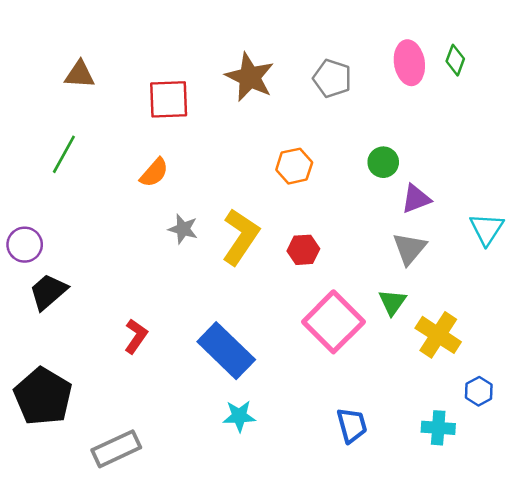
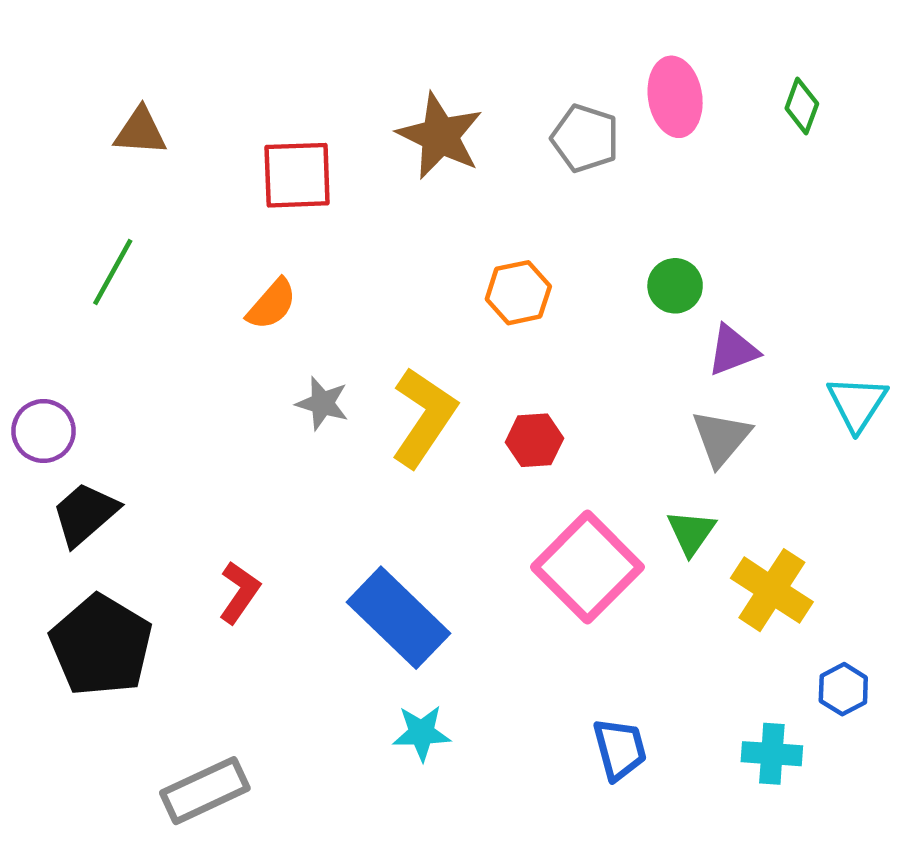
pink ellipse: (409, 63) -> (675, 97), moved
black pentagon: (43, 396) -> (101, 645), moved

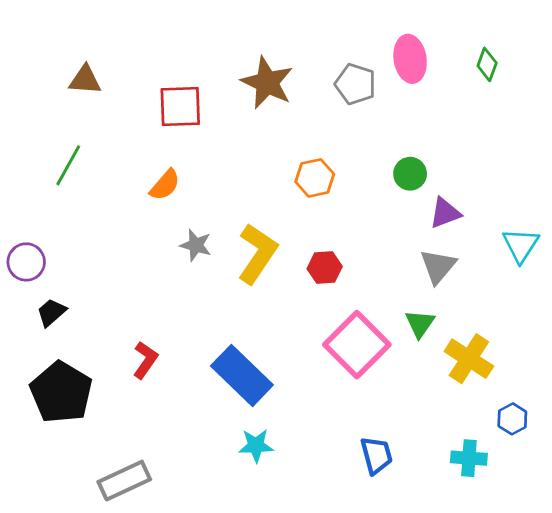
black trapezoid: (85, 514) -> (51, 312), size x0.7

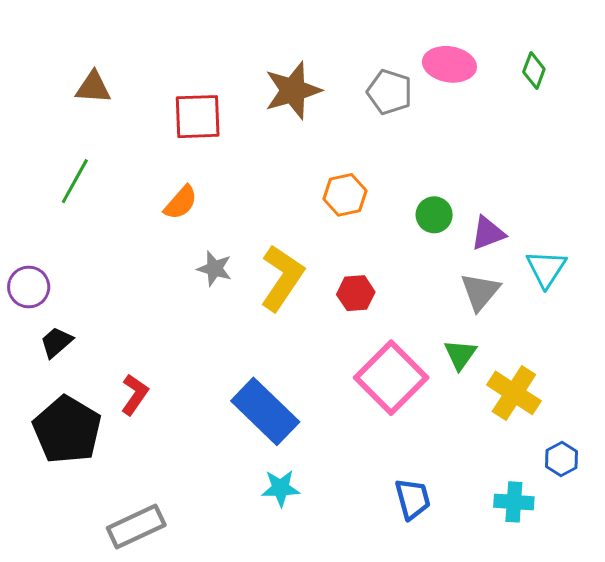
pink ellipse: (410, 59) -> (449, 64), turned -72
brown star: (267, 83) -> (293, 90), turned 30
green circle: (410, 174) -> (434, 215), moved
cyan triangle: (521, 245) -> (546, 269), moved
red L-shape: (145, 360) -> (135, 394), moved

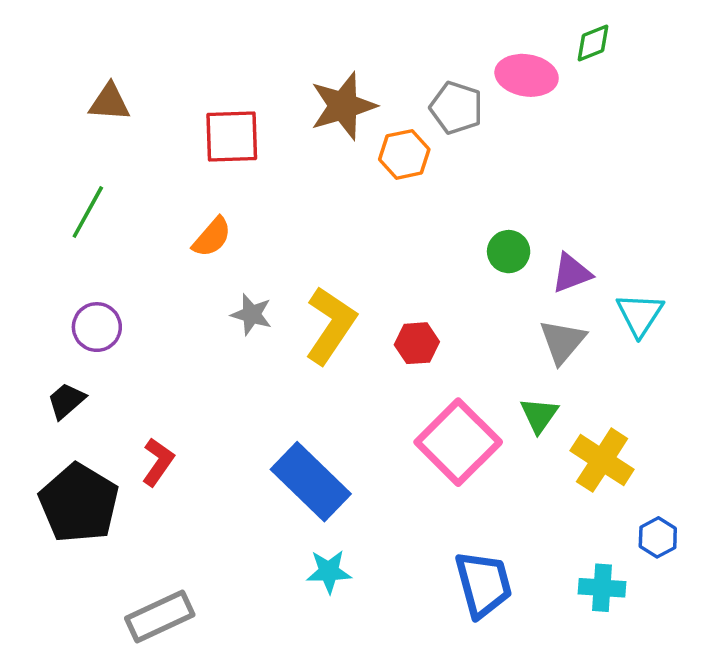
green diamond: (534, 70) -> (593, 43), moved, turned 48
orange hexagon: (345, 195) -> (404, 154), moved
purple circle: (29, 287) -> (97, 327), moved
blue trapezoid: (413, 499) -> (483, 584), size x1.4

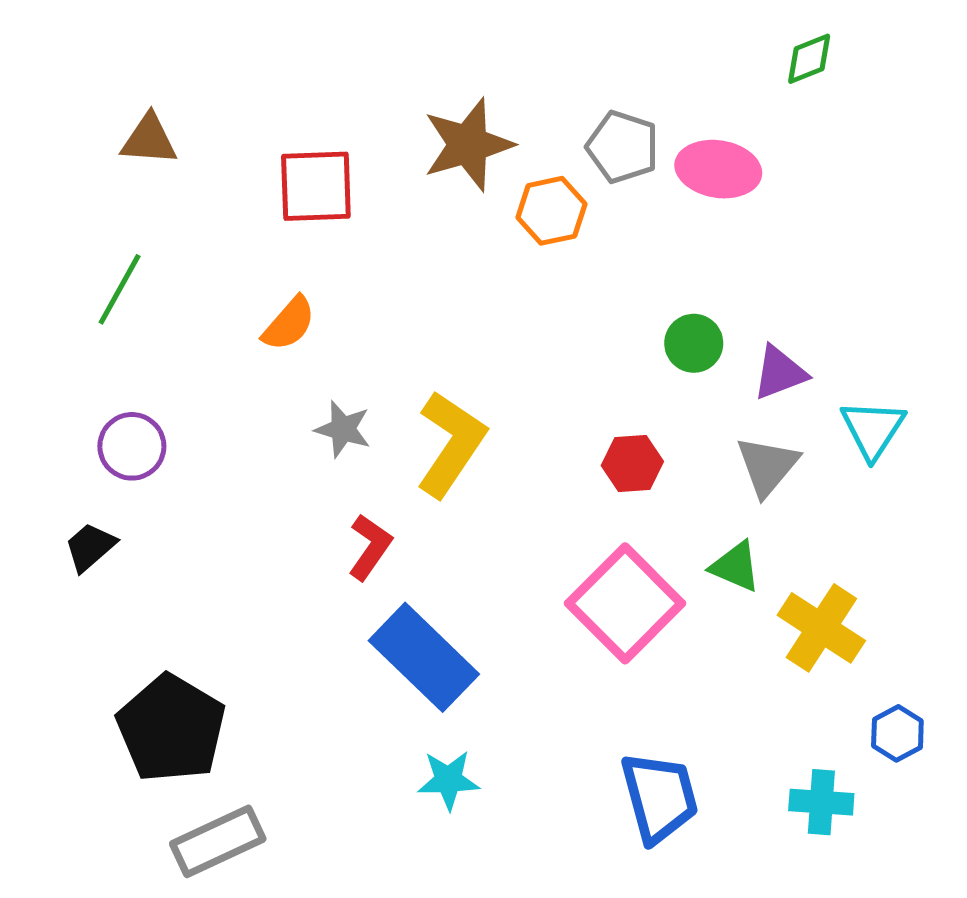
pink ellipse: (527, 75) -> (718, 169), moved
red hexagon: (417, 343) -> (632, 464), moved
green triangle: (539, 415) -> (735, 567), turned -42
red L-shape: (158, 462) -> (370, 547), moved
black pentagon: (79, 503) -> (171, 728), moved

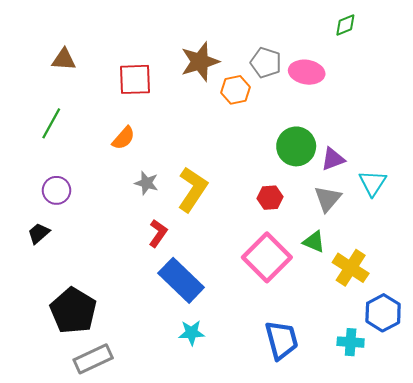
green circle: (694, 343) -> (296, 146), size x1.6
blue hexagon: (897, 733) -> (383, 313), size x1.6

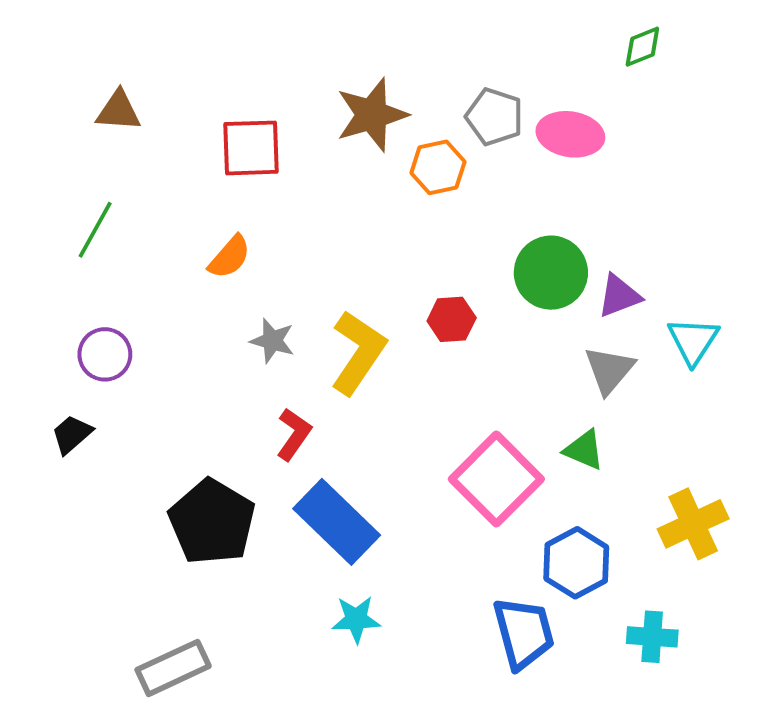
red hexagon: (270, 198) -> (452, 319), moved
yellow cross: (351, 268) -> (693, 524), moved, turned 32
black pentagon: (73, 311) -> (212, 522), moved
blue hexagon: (383, 313) -> (576, 563), moved

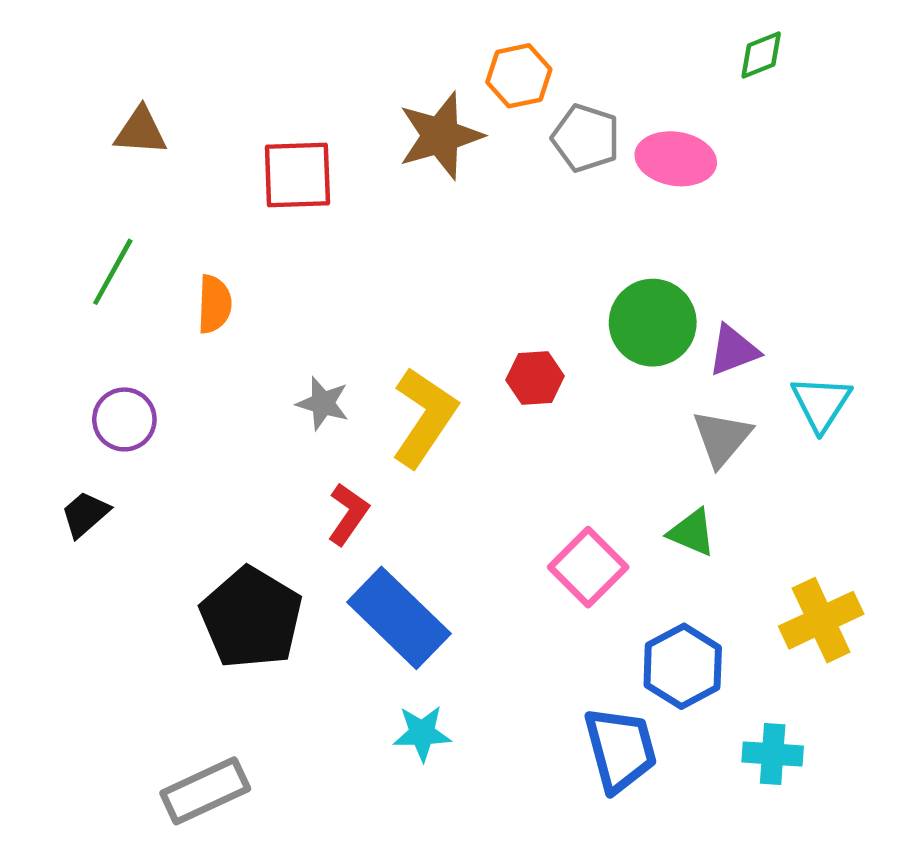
orange hexagon: (438, 167) -> (519, 76), moved
orange semicircle: (230, 257) -> (214, 304), moved, turned -39
pink square: (496, 479) -> (588, 567), size x0.7

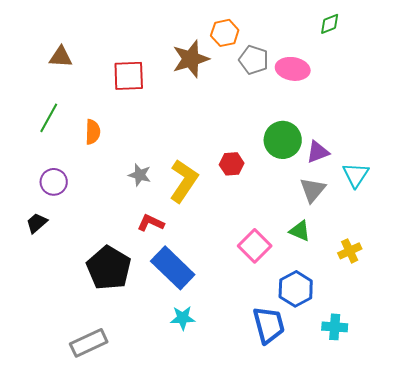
red L-shape: (348, 514) -> (151, 223), turned -100
yellow cross: (821, 620) -> (350, 251), moved, size x0.7

